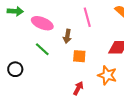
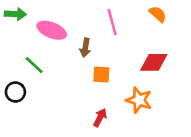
green line: (42, 49) -> (34, 65), moved

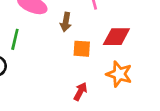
red diamond: (154, 62) -> (116, 37), moved
green line: (34, 65) -> (15, 39), turned 60

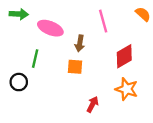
red diamond: (116, 37) -> (124, 56), turned -30
orange square: (82, 49) -> (75, 67), moved

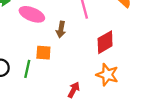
green line: (35, 59) -> (27, 69), moved
orange square: (75, 67) -> (43, 53), moved

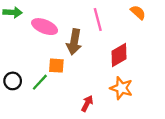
brown arrow: (61, 29) -> (74, 42), size x1.5
green line: (27, 69) -> (40, 82), turned 30

